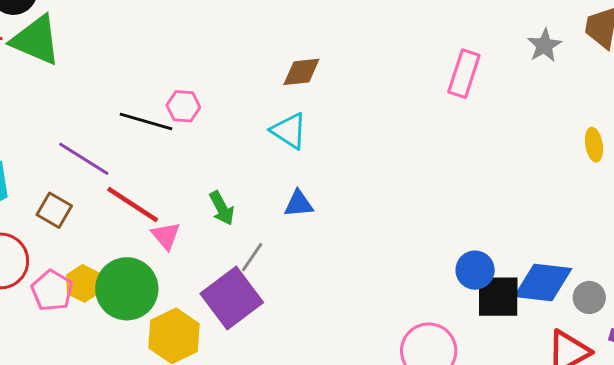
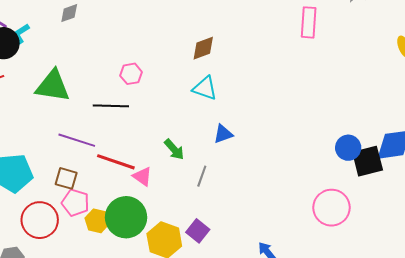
green triangle: (36, 40) -> (53, 86), moved
pink hexagon: (183, 106) -> (131, 74), moved
pink pentagon: (52, 291) -> (75, 203), moved
purple square: (232, 298) -> (198, 231), moved, size x0.6

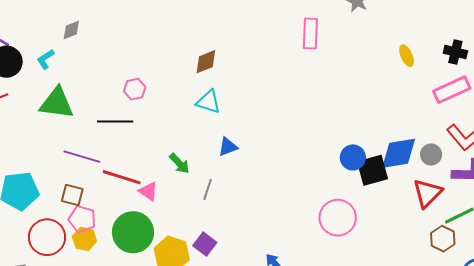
cyan L-shape: (21, 34) -> (46, 59), moved
yellow hexagon: (97, 221) -> (84, 239), moved

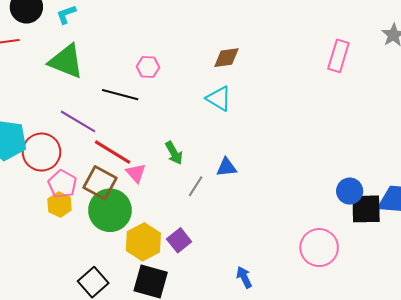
blue triangle: (228, 147) -> (226, 167), moved
brown square: (72, 195) -> (100, 183), moved, size x1.4
red circle: (47, 237) -> (42, 152), moved

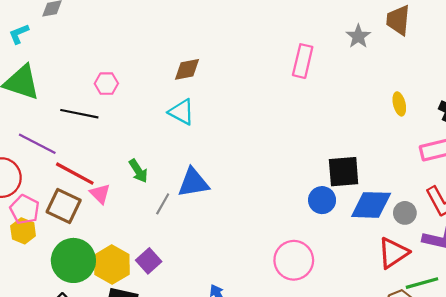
blue triangle: (226, 167) -> (193, 183), size x1.5
black square: (366, 209) -> (344, 172), moved
green circle: (110, 210) -> (73, 260), moved

